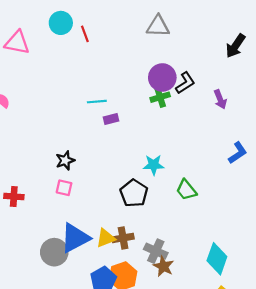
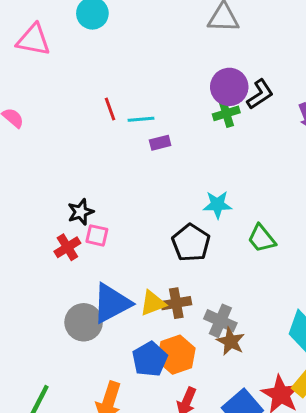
red line: (85, 34) -> (110, 109), moved
black star: (65, 160) -> (81, 212), moved
red cross: (14, 196) -> (67, 247), moved, turned -36

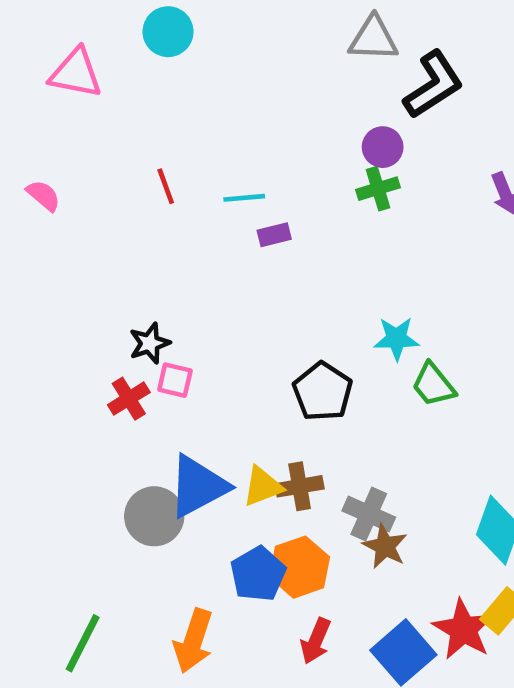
purple circle: (229, 87) -> (383, 147), size x0.7
black L-shape: (260, 94) -> (433, 85), moved, size x1.4
red line: (110, 109) -> (166, 186), moved
cyan star: (217, 205) -> (396, 339), moved

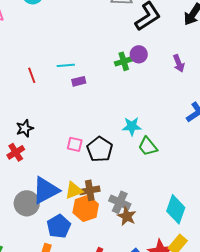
purple circle: (383, 147) -> (139, 54), moved
red line: (166, 186) -> (32, 75), moved
pink square: (175, 380) -> (75, 144), moved
orange hexagon: (300, 567) -> (86, 208), moved
blue pentagon: (258, 574) -> (59, 226), moved

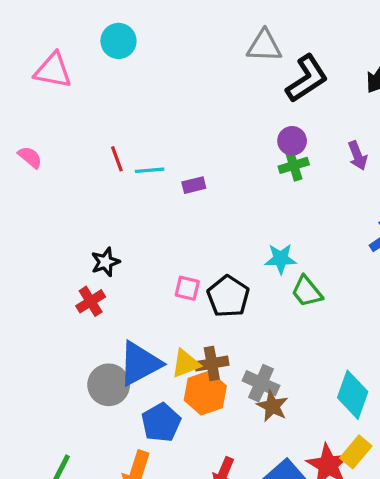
green cross: (124, 61) -> (294, 165), moved
cyan line: (66, 65) -> (150, 170), moved
red line: (32, 75) -> (117, 159), moved

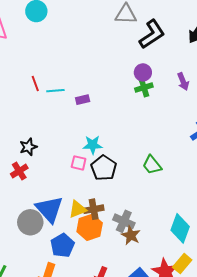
cyan star: (281, 259) -> (93, 145), moved
blue triangle: (140, 364) -> (49, 209), turned -44

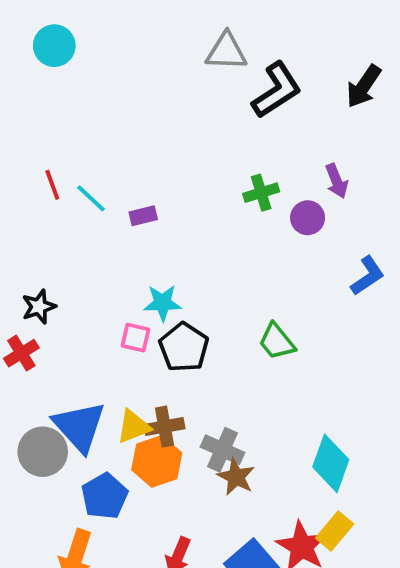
purple circle: (143, 72) -> (308, 218), moved
cyan line: (55, 91) -> (91, 198), turned 48

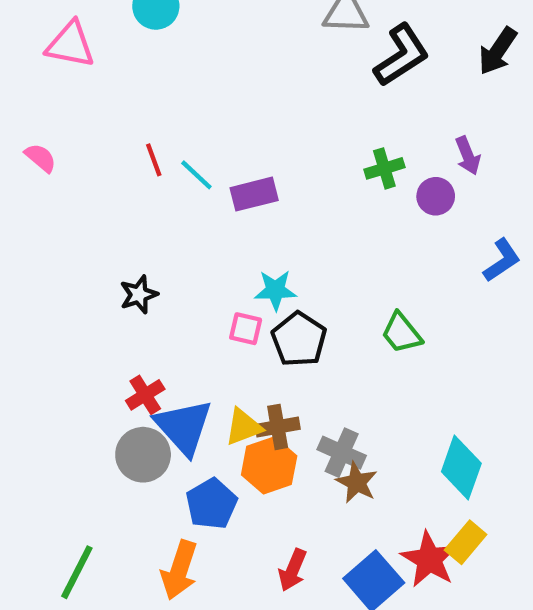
purple rectangle: (143, 216) -> (254, 194), size x1.5
red cross: (21, 353) -> (145, 395), moved

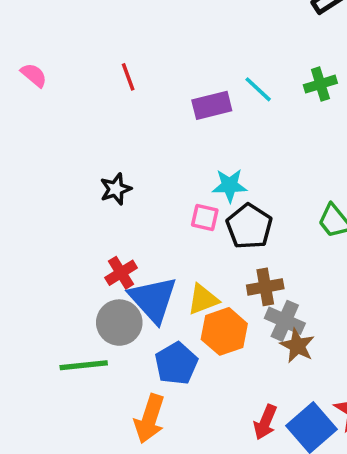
cyan line: (196, 175) -> (258, 89), moved
brown cross: (278, 427) -> (265, 287), moved
red arrow: (293, 570) -> (265, 422), moved
green line: (77, 572) -> (84, 365), moved, turned 57

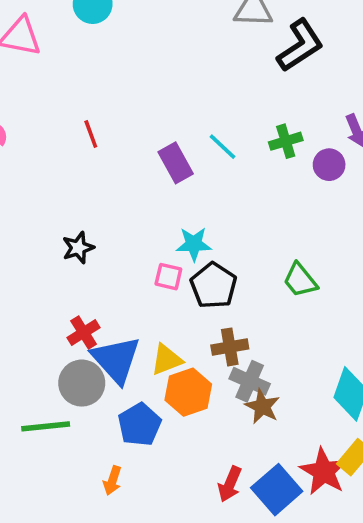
purple rectangle: (212, 105) -> (176, 163), turned 75
orange arrow: (150, 419) -> (112, 481), size x0.6

